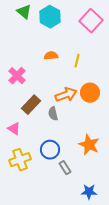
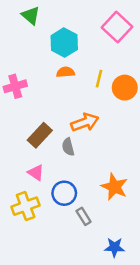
cyan hexagon: (50, 17) -> (64, 43), moved
pink cross: (17, 76) -> (15, 86), moved, turned 30
orange circle: (90, 93) -> (125, 88), moved
pink triangle: (14, 129) -> (36, 173), moved

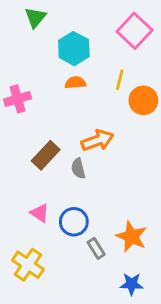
green triangle: (31, 15) -> (35, 17), turned 30
yellow line: (99, 79) -> (120, 80), moved
pink triangle: (36, 173) -> (40, 213), moved
orange star: (114, 187) -> (132, 237), moved
yellow cross: (26, 206) -> (28, 265), moved, turned -36

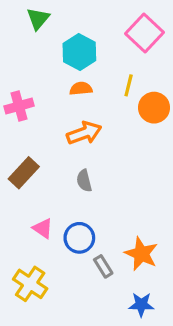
orange arrow: (98, 140) -> (84, 133), moved
brown rectangle: (46, 155) -> (24, 173), moved

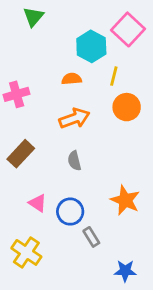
cyan hexagon: (79, 52) -> (91, 46), moved
orange circle: (154, 108) -> (127, 107), moved
orange star: (141, 254) -> (125, 200), moved

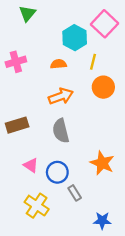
pink cross: (17, 94) -> (16, 62), moved
brown rectangle: (21, 154) -> (17, 125), turned 30
gray semicircle: (74, 161) -> (61, 131), size x1.5
yellow cross: (26, 252) -> (37, 206), moved

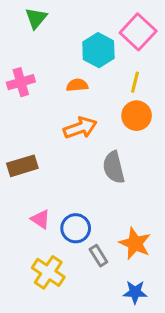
yellow line: (93, 62) -> (135, 82), moved
gray semicircle: (61, 131) -> (114, 167), moved
orange star: (102, 163) -> (135, 243), moved

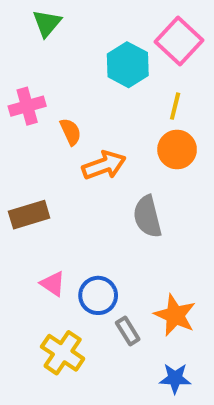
orange semicircle: (77, 85) -> (71, 132), moved, turned 70

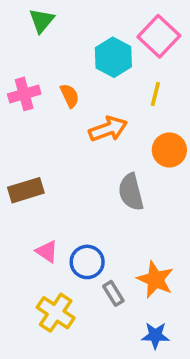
orange semicircle: (71, 132) -> (70, 96), moved
orange circle: (177, 149) -> (169, 150), moved
orange arrow: (104, 165) -> (108, 129), moved

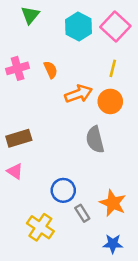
cyan hexagon: (113, 57) -> (79, 26), moved
orange circle: (169, 150) -> (110, 101), moved
pink triangle: (47, 251) -> (15, 171), moved

